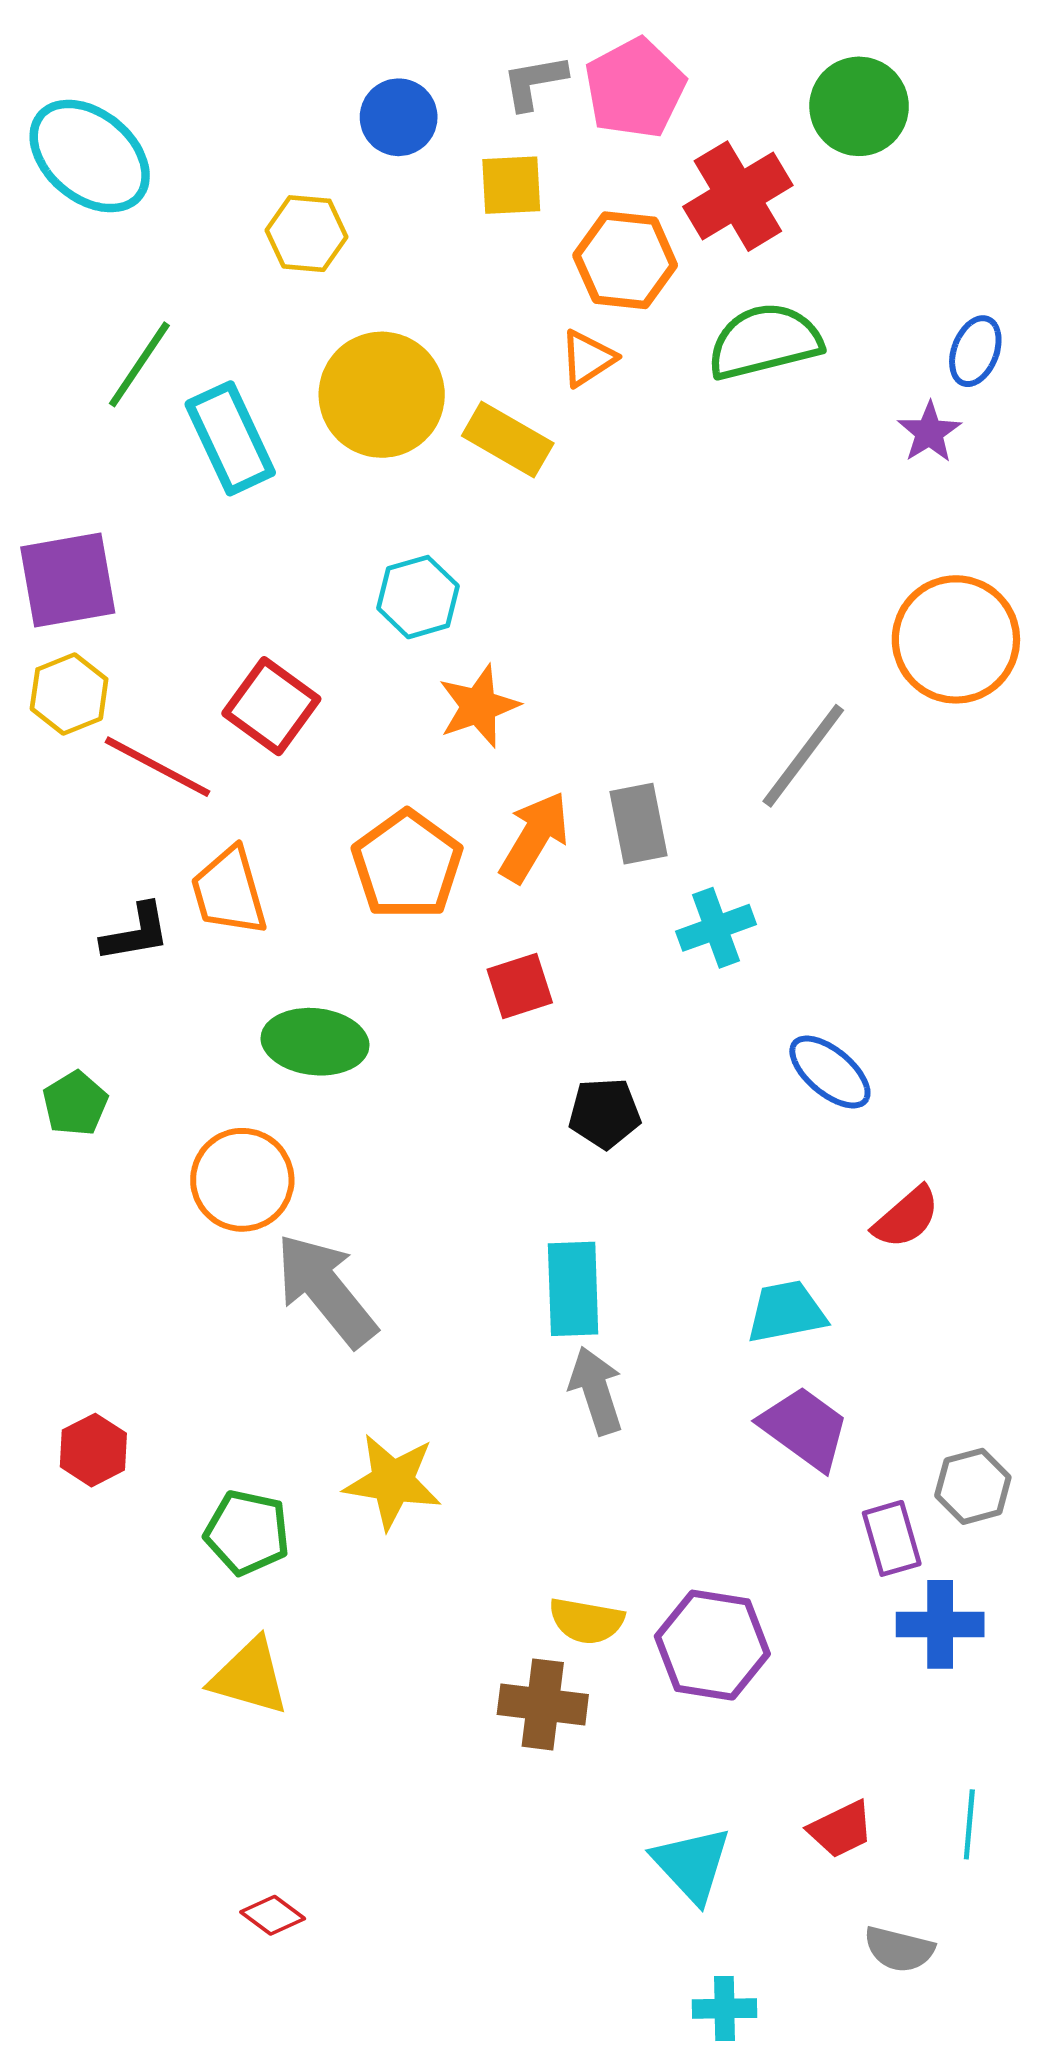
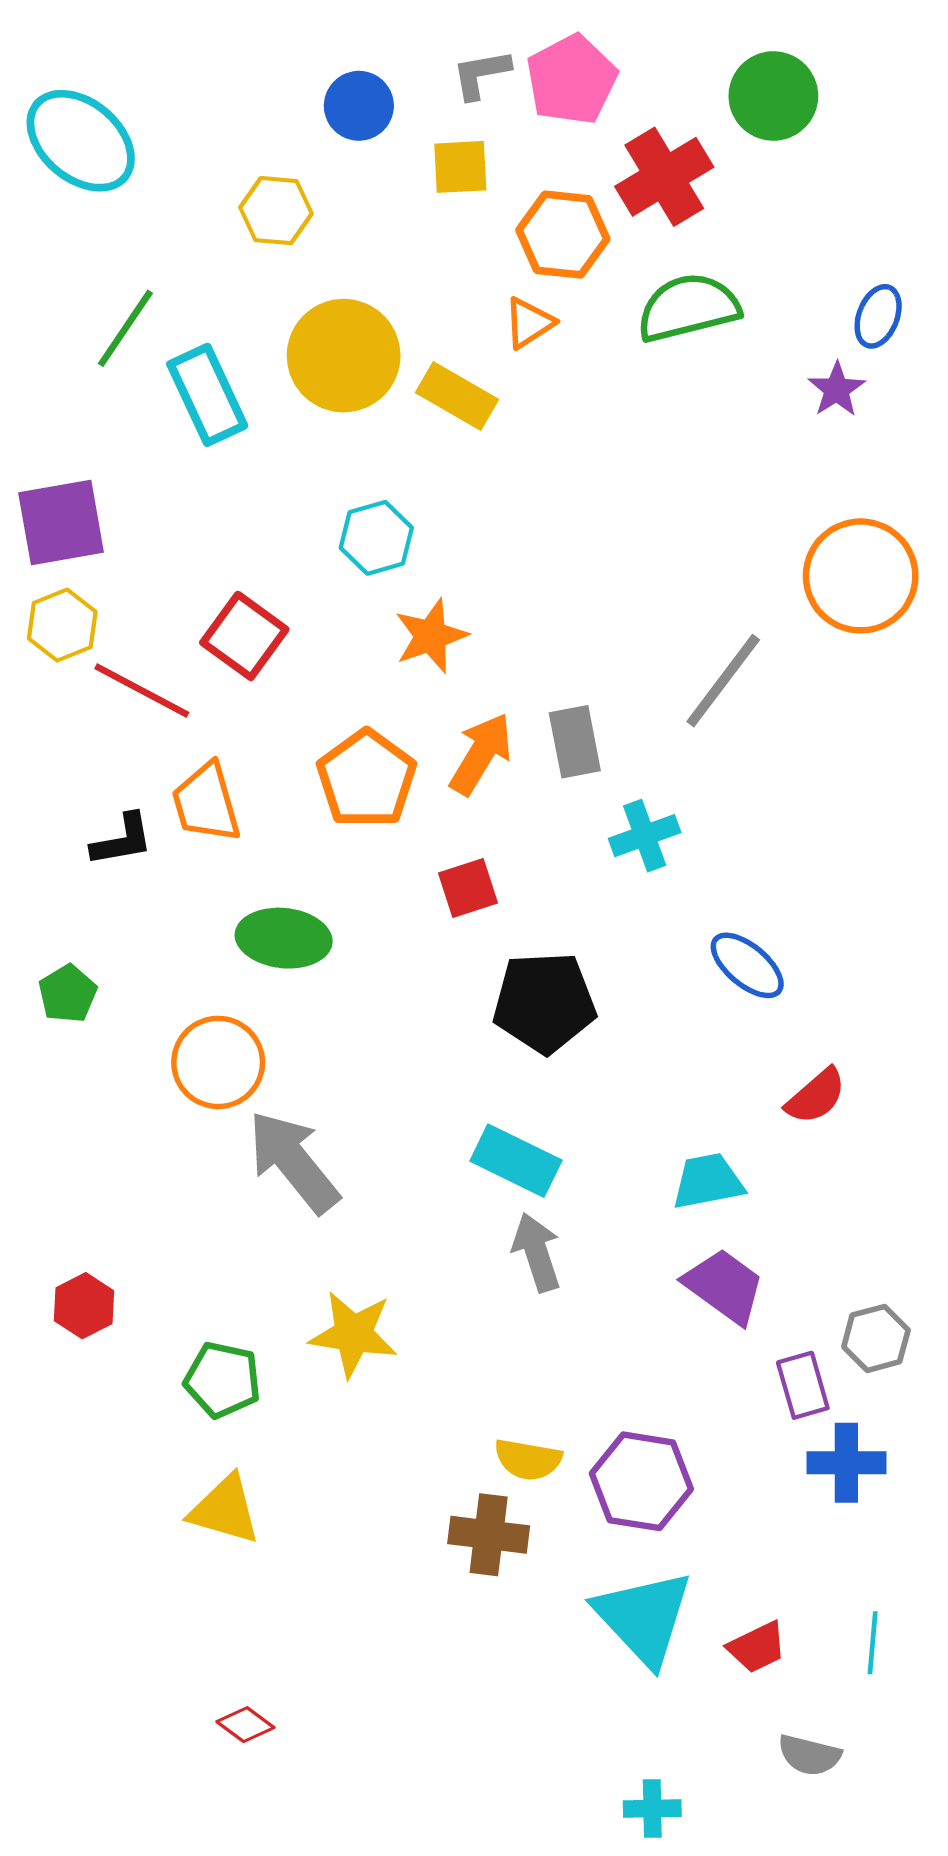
black pentagon: (605, 1113) -> (544, 1002), size x1.6
cyan rectangle: (573, 1289) -> (516, 1161), turned -62
cyan triangle: (692, 1864) -> (644, 1618), moved, size x1.4

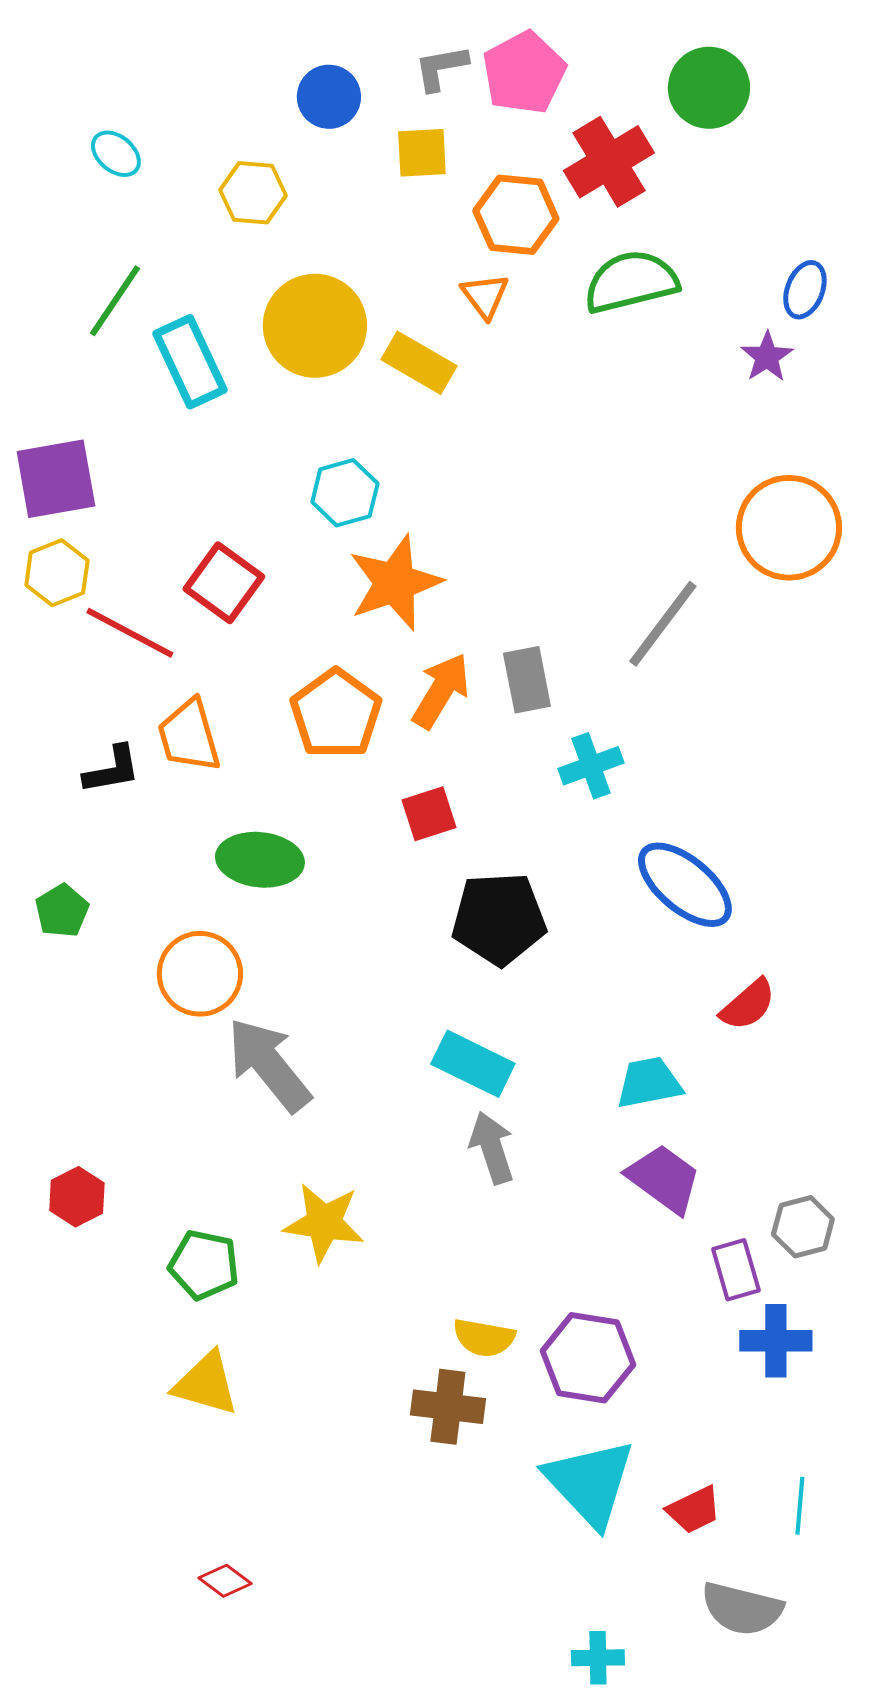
cyan ellipse: (81, 141) -> (116, 154), moved, size x0.5
orange triangle: (529, 323) -> (485, 296), turned -34
orange star: (431, 636) -> (395, 583), size x1.4
blue ellipse: (747, 965) -> (685, 885), size x1.4
gray semicircle: (809, 1755) -> (742, 1609), size x1.4

